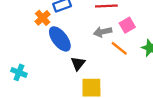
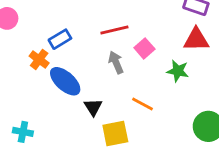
gray arrow: (103, 32) -> (116, 62), turned 90
orange line: (119, 48) -> (142, 104), moved

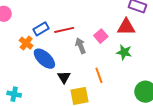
red line: (114, 30) -> (64, 30), moved
red triangle: (196, 40) -> (126, 27), moved
orange line: (142, 104) -> (99, 75), turned 42

